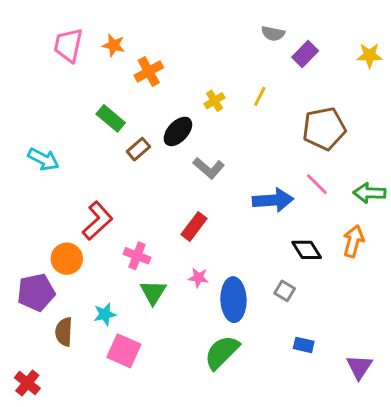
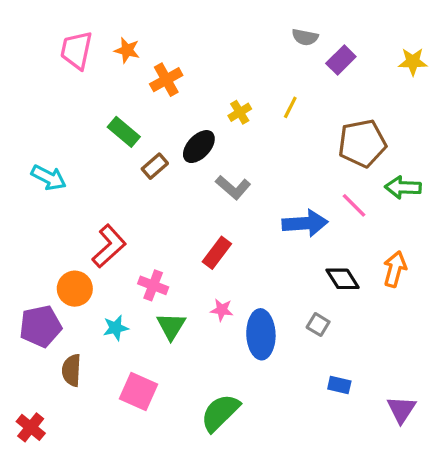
green arrow: (369, 193) -> (403, 187), moved
cyan star: (105, 314) -> (116, 328), moved
green semicircle: (222, 352) -> (220, 413), moved

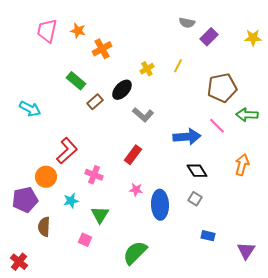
black diamond: (343, 279) -> (197, 171), moved
green triangle: (171, 326) -> (100, 215), moved
pink square: (138, 391) -> (85, 240), size x0.6

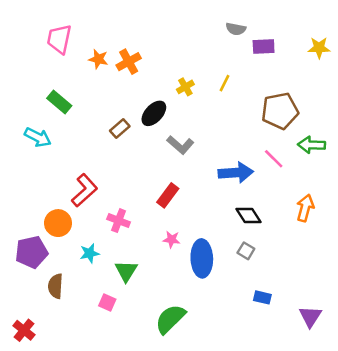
orange star: (78, 31) -> (98, 59), moved
purple rectangle: (209, 37) -> (264, 47), turned 42
green rectangle: (76, 81) -> (59, 102), moved

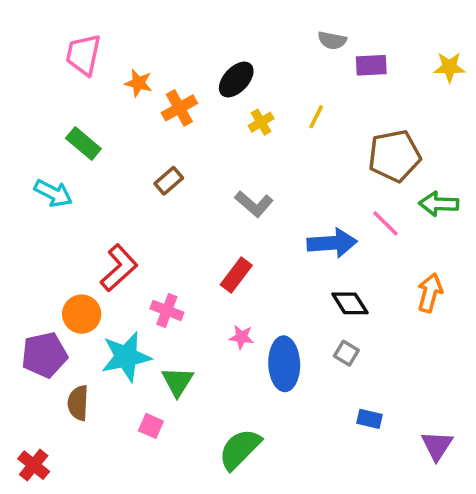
orange cross: (129, 62) -> (179, 108), moved
black ellipse: (154, 113) -> (236, 80), moved
cyan star: (90, 253) -> (126, 357), size x1.8

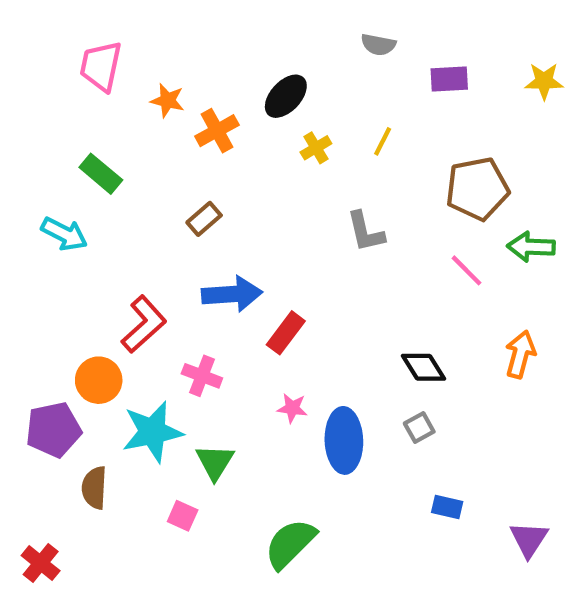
gray semicircle: (332, 40) -> (378, 45), moved
gray L-shape: (254, 204) -> (365, 232), moved, turned 36
blue arrow: (332, 243) -> (232, 294), moved
gray square: (346, 353) -> (419, 427), turned 30

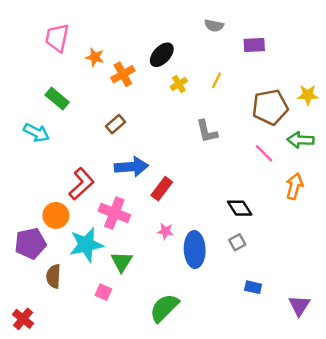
yellow star: (544, 81) -> (308, 95), moved
orange arrow: (520, 354) -> (294, 186), moved
pink cross: (202, 376) -> (114, 213), size x1.4

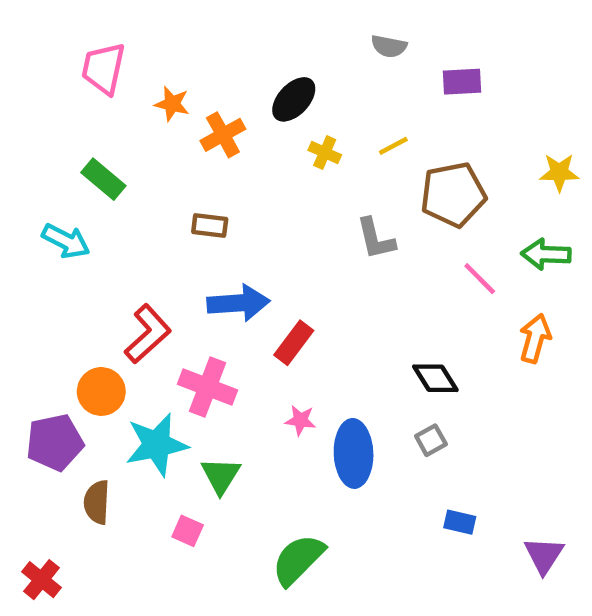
yellow line: (217, 80) -> (393, 146), turned 35
yellow cross: (179, 84) -> (325, 152), turned -35
brown pentagon: (270, 107) -> (453, 195), moved
brown rectangle: (116, 124) -> (210, 226), turned 48

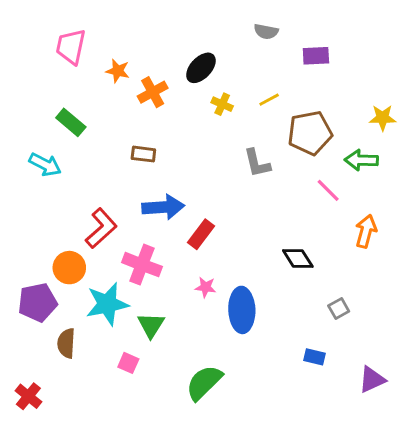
green arrow: (546, 254) -> (361, 160), moved
gray square: (431, 440) -> (339, 308), moved
purple triangle: (544, 555) -> (372, 380), turned 32

